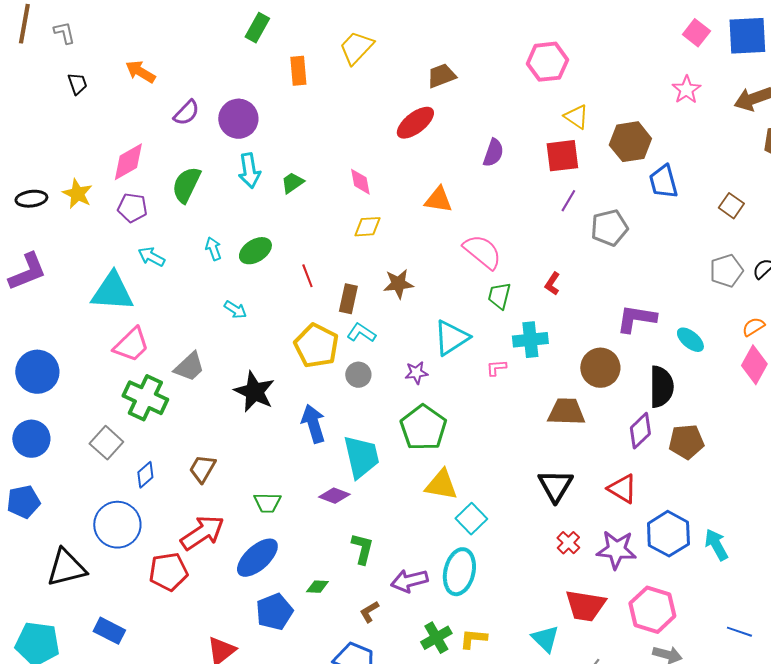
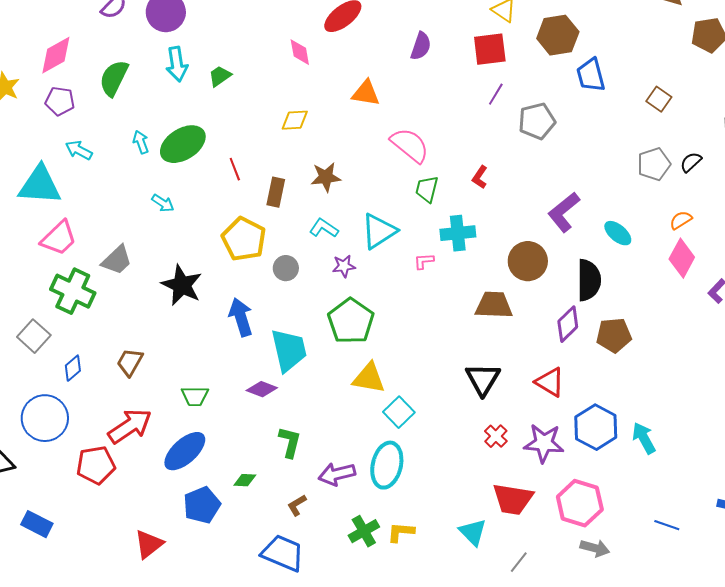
pink diamond: (360, 182) -> (300, 52), moved
green ellipse: (255, 251) -> (183, 144), size x1.4
purple L-shape: (636, 319) -> (564, 212), turned -48
cyan L-shape: (361, 333) -> (324, 228), moved

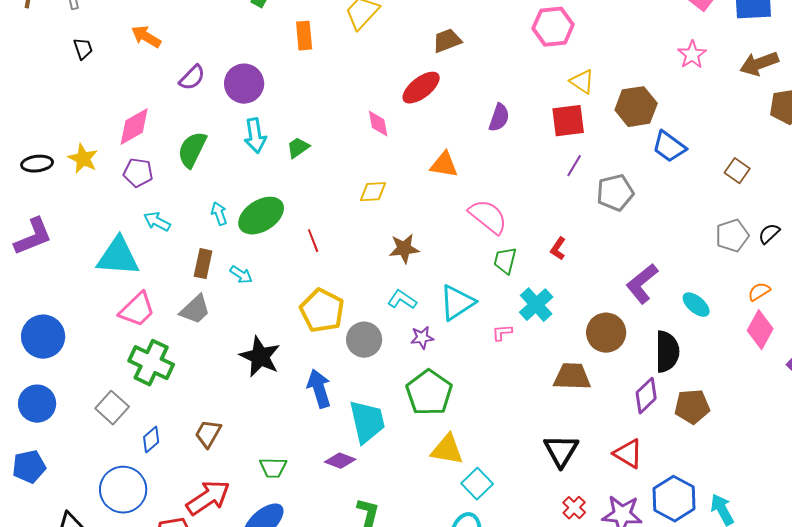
blue trapezoid: (591, 75) -> (669, 147), turned -39
brown rectangle: (276, 192) -> (203, 264), moved
cyan cross: (458, 233) -> (536, 305), turned -36
gray trapezoid: (117, 260) -> (195, 310), moved
gray circle: (286, 268) -> (364, 340), size x1.4

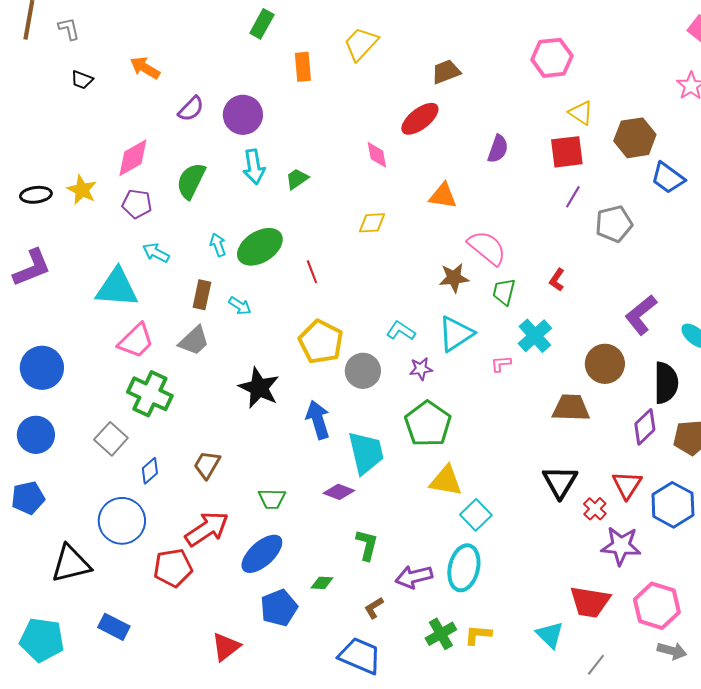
black trapezoid: (83, 49) -> (82, 80), turned 130
brown star: (404, 249) -> (454, 278), moved
red triangle: (628, 454) -> (627, 485), turned 32
blue hexagon: (674, 499) -> (673, 505), moved
red cross: (574, 508) -> (595, 509), moved

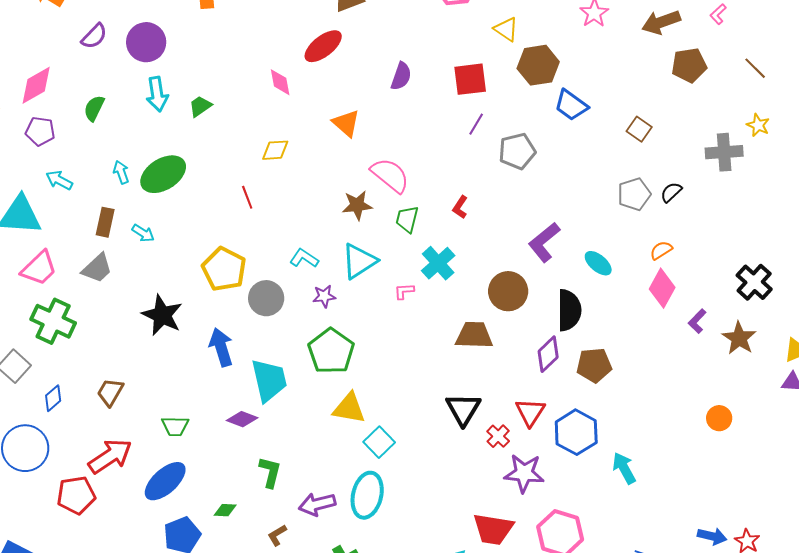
yellow triangle: (581, 113) -> (506, 29), moved
green semicircle: (191, 181) -> (94, 108), size x0.7
orange triangle: (443, 196) -> (346, 123), turned 32
red line: (312, 272) -> (247, 197), moved

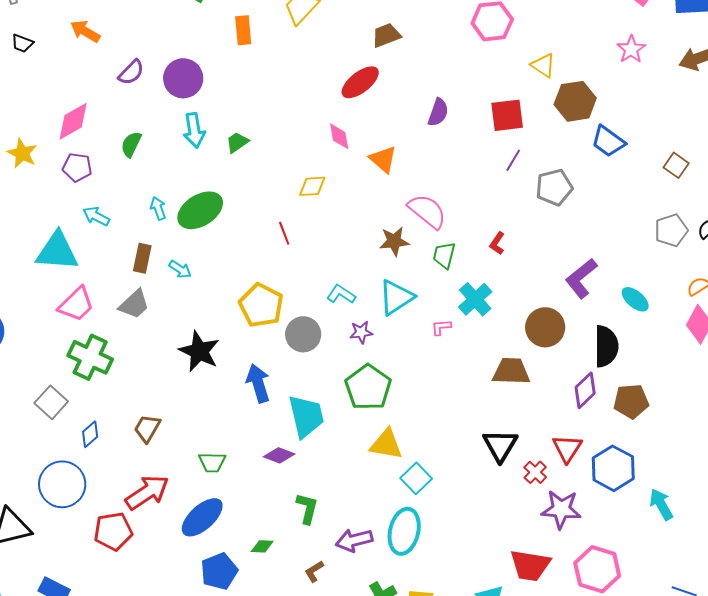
pink diamond: (280, 82) -> (339, 136), moved

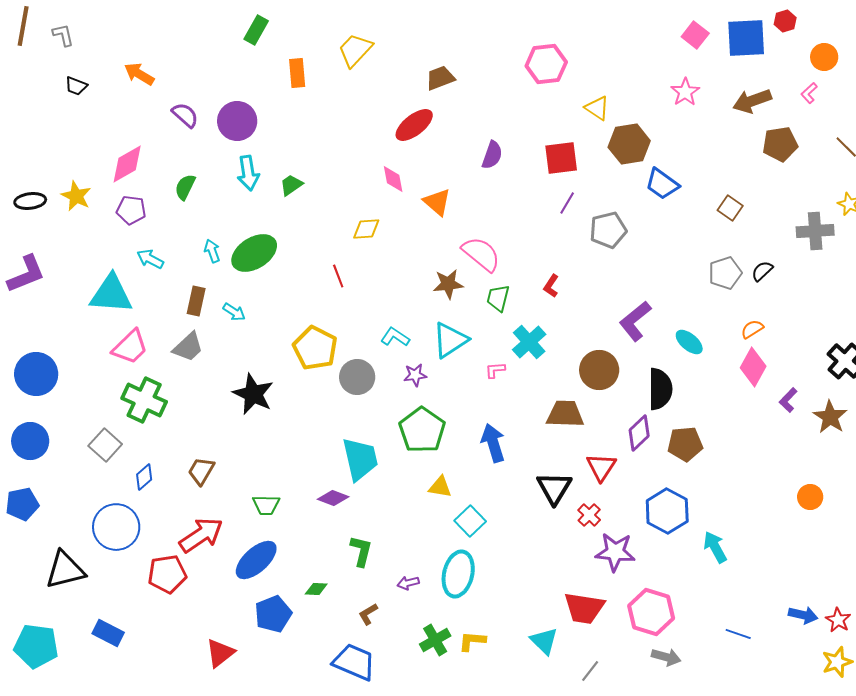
purple semicircle: (131, 72) -> (185, 115), turned -92
blue arrow: (258, 383) -> (493, 443), moved
yellow triangle: (386, 444) -> (440, 487), size x0.7
red triangle: (567, 448) -> (601, 467), moved
purple arrow: (354, 540) -> (408, 583), size x0.6

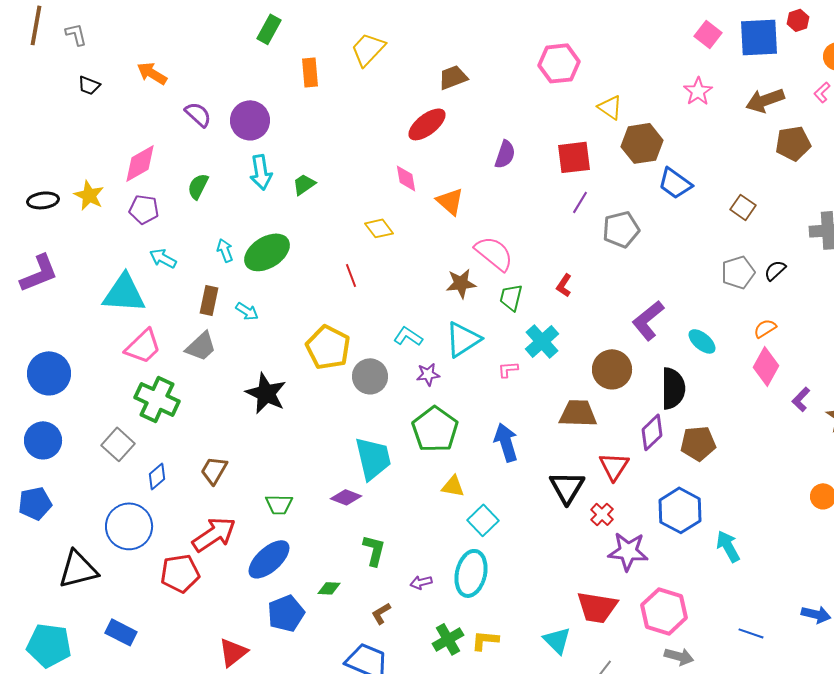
yellow diamond: (366, 229) -> (379, 228), turned 56

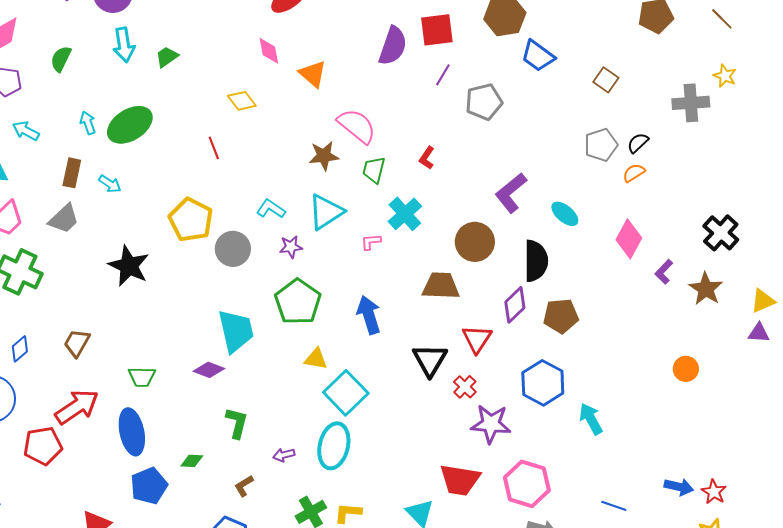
purple semicircle: (505, 154) -> (393, 46), moved, size x1.4
orange semicircle: (765, 328) -> (634, 173), moved
cyan square: (483, 520) -> (346, 393), size x1.4
blue ellipse: (269, 559) -> (132, 432), turned -60

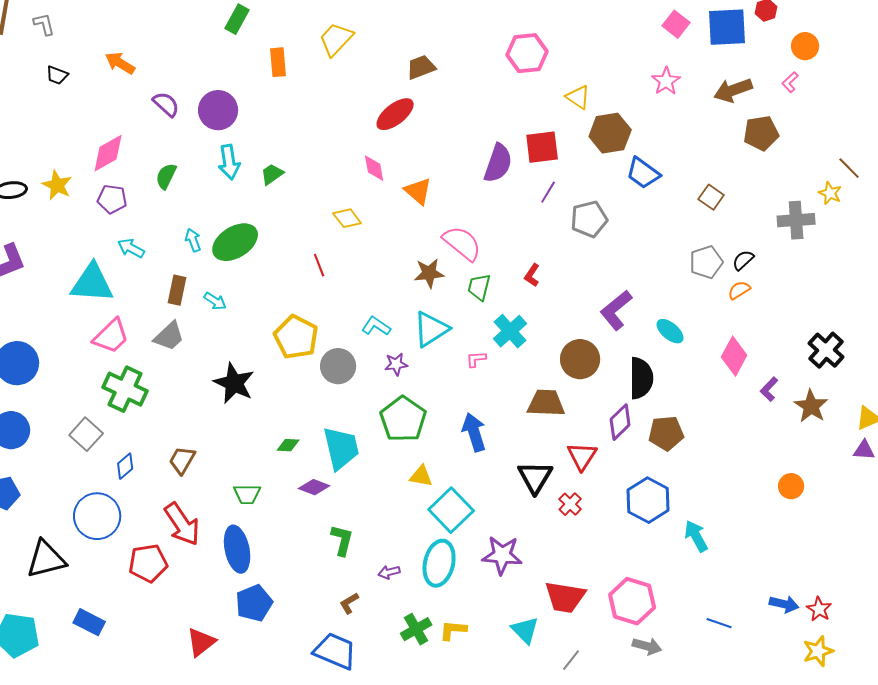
brown line: (722, 19) -> (849, 168), moved
red arrow: (77, 407) -> (182, 524), turned 90
purple star: (491, 424) -> (502, 555), moved
green diamond: (192, 461) -> (288, 445), moved

